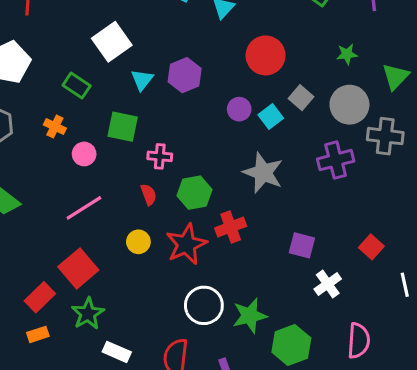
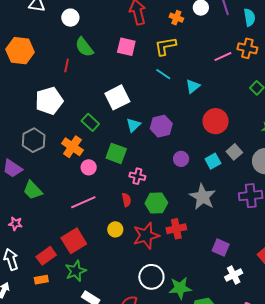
purple circle: (239, 109) -> (181, 159), moved
orange cross: (55, 126) -> (72, 147), size x1.5

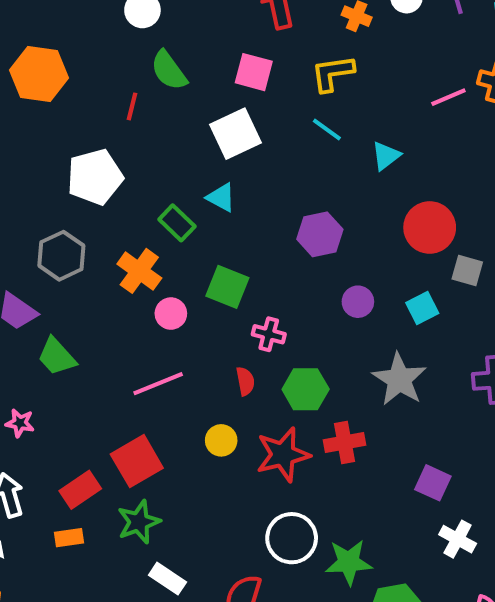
white square: (117, 97) -> (235, 134), moved
cyan triangle: (133, 125) -> (221, 197), moved, turned -49
gray square: (234, 152) -> (467, 270), moved, turned -35
white cross: (234, 275) -> (458, 539), turned -36

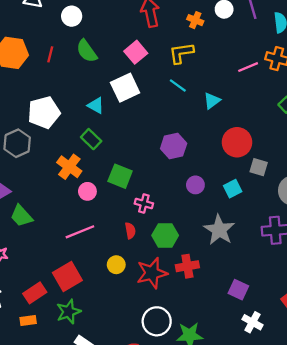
pink square: (254, 72) -> (136, 52), turned 35
red line: (132, 106) -> (50, 54), moved
cyan triangle: (221, 197) -> (96, 105), moved
gray hexagon: (61, 256) -> (17, 143), moved

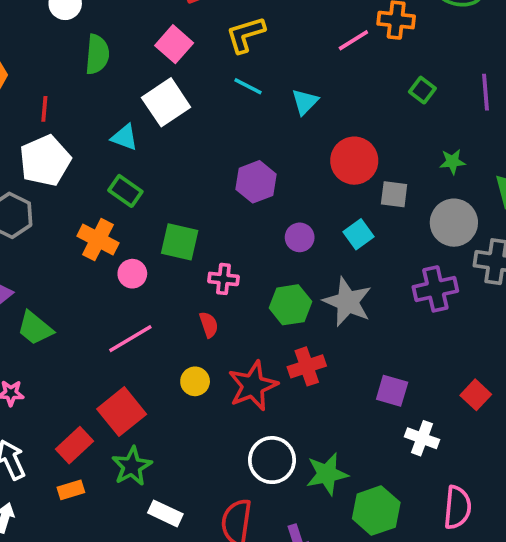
green semicircle: (87, 51) -> (97, 54), turned -130
red line: (50, 54) -> (44, 109), moved
green hexagon: (165, 235) -> (290, 305), moved

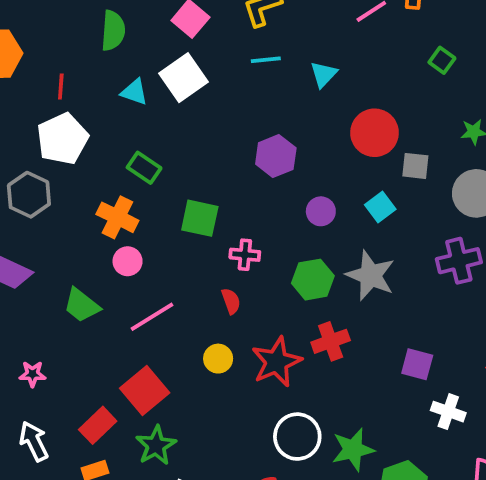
cyan line: (248, 86) -> (266, 60), turned -32
cyan triangle: (125, 137) -> (134, 92), moved
pink circle: (132, 274) -> (128, 261), moved
green trapezoid: (35, 328) -> (82, 305), moved

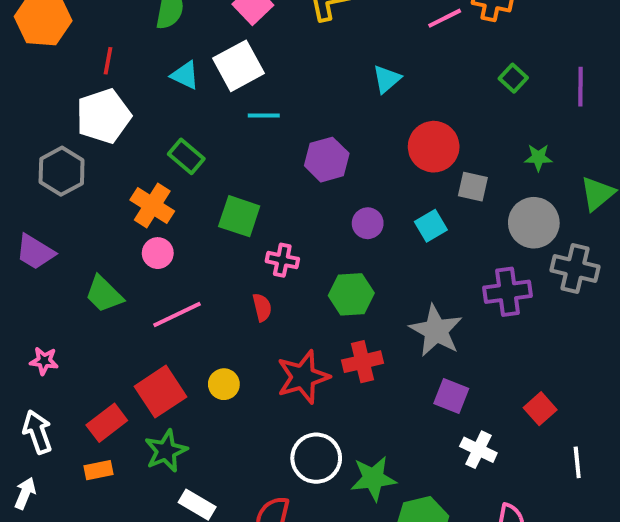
cyan line: (266, 60) -> (264, 116), moved
gray star: (371, 275) -> (436, 331), moved
yellow circle: (218, 359) -> (224, 384), moved

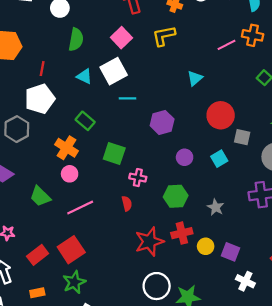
gray star: (436, 331) -> (216, 207), moved, size x0.6
yellow circle: (224, 384) -> (206, 246), moved
red rectangle: (107, 423) -> (38, 255), moved

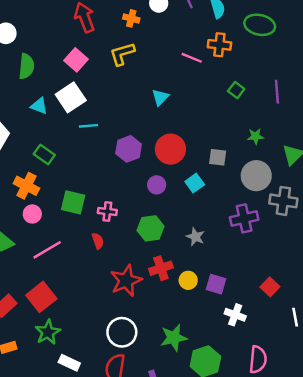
pink line: (227, 45) -> (192, 58), turned 54
red circle: (221, 115) -> (170, 149), moved
green square: (114, 154) -> (73, 202), moved
white circle: (157, 286) -> (122, 332), moved

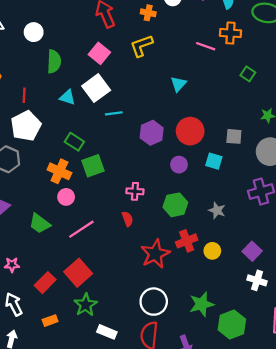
cyan square: (195, 183) -> (214, 161), turned -35
green square: (73, 202) -> (93, 166), moved, turned -30
purple square: (216, 284) -> (252, 251), moved, turned 30

